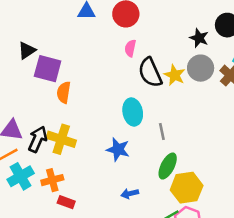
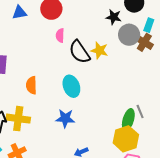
gray circle: (201, 68) -> (129, 35), moved
orange semicircle: (64, 92) -> (31, 85), moved
gray line: (162, 132) -> (140, 111), moved
green ellipse: (168, 166) -> (128, 120), moved

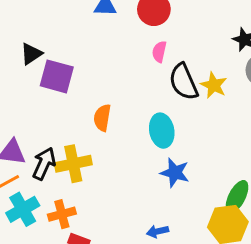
blue star: (65, 118) -> (175, 173), moved
yellow cross: (18, 119) -> (73, 164), turned -30

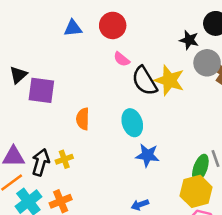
pink semicircle: (159, 52) -> (122, 59), turned -56
yellow star: (214, 85) -> (169, 80), size x1.4
yellow cross: (73, 164) -> (64, 159), size x0.6

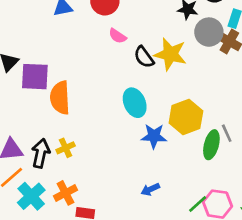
black semicircle: (145, 81) -> (144, 57), size x0.7
orange semicircle: (83, 119) -> (60, 98), moved, size x1.4
yellow hexagon: (196, 191) -> (186, 117), moved

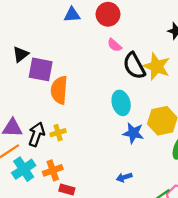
black semicircle: (144, 57) -> (134, 66), size x1.4

